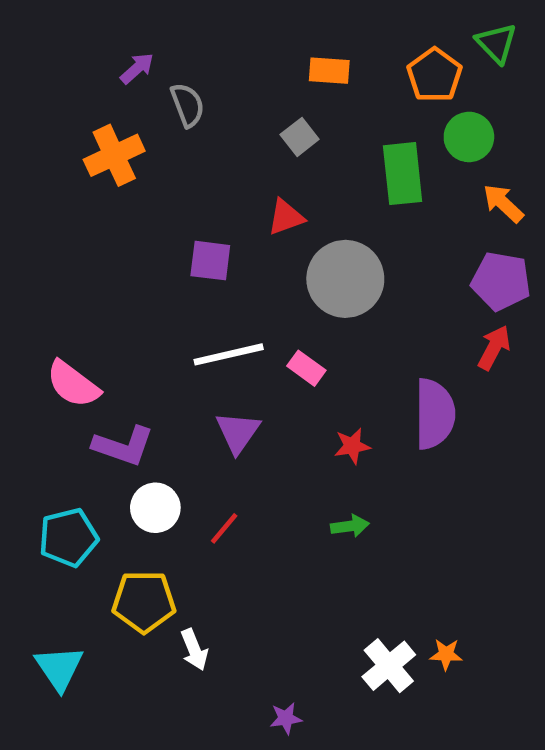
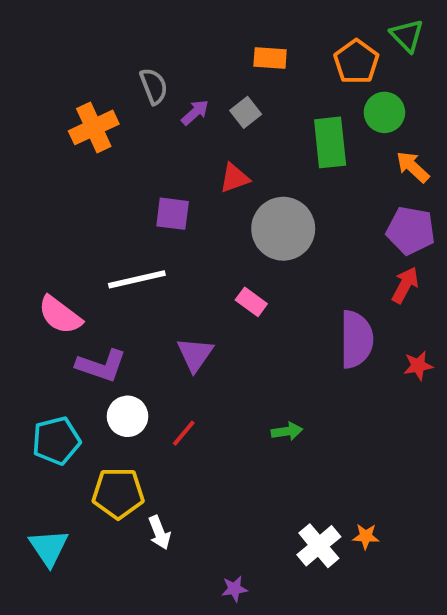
purple arrow: (137, 68) -> (195, 112), moved
white line: (229, 354) -> (137, 279), moved
red star: (352, 446) -> (418, 366), moved

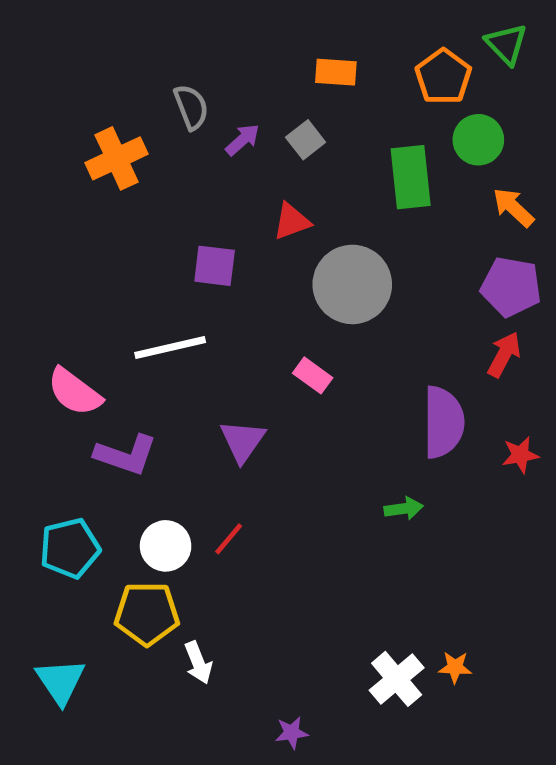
white circle: (128, 416) -> (166, 546), moved
green arrow: (287, 431) -> (404, 509), moved

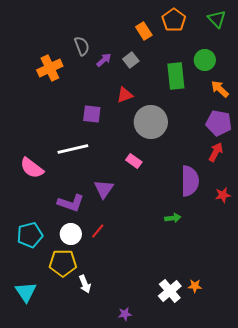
orange rectangle: (336, 72) -> (144, 31), turned 54
orange pentagon: (443, 77) -> (174, 20), moved
purple L-shape: (126, 455) -> (71, 203), moved

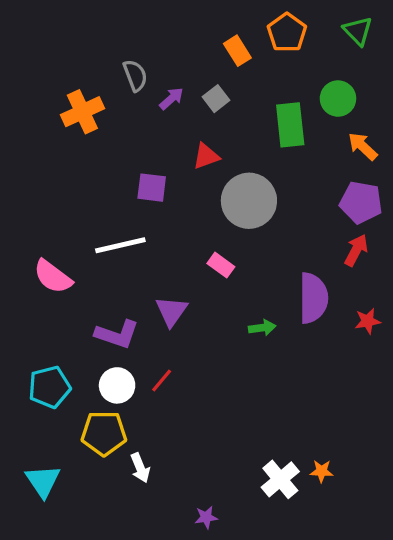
green arrow: (173, 218) -> (262, 328), moved

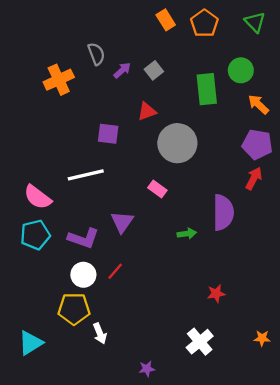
orange rectangle: (237, 51) -> (166, 20), moved
red star: (368, 321) -> (216, 294), moved
cyan pentagon: (49, 387) -> (35, 235), moved
orange star: (322, 471) -> (262, 338), moved
cyan triangle: (43, 481) -> (31, 343), turned 32

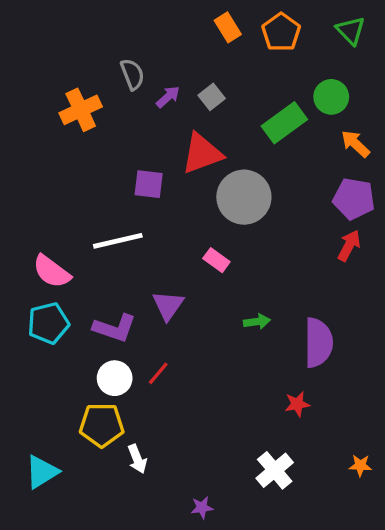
green rectangle: (207, 89) -> (284, 123), turned 60
red triangle: (147, 111) -> (202, 153), size x1.6
purple semicircle: (223, 212) -> (318, 343), moved

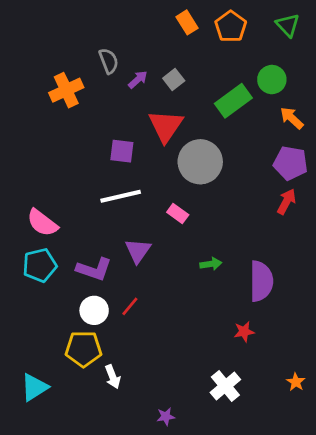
red triangle: (202, 153) -> (166, 126), turned -36
white line: (118, 241) -> (121, 196), moved
orange star: (360, 465) -> (296, 382), turned 30

